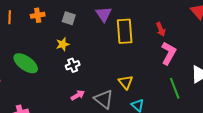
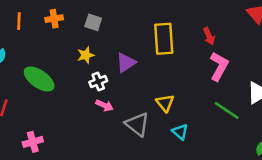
purple triangle: (104, 14) -> (126, 63), moved, turned 30
green line: (175, 88) -> (227, 110), turned -35
pink arrow: (78, 95) -> (105, 105), moved, turned 56

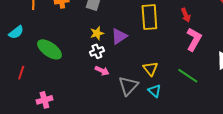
yellow star: (86, 55) -> (97, 33), moved
green line: (227, 110) -> (188, 76), moved
gray triangle: (137, 124) -> (128, 86), turned 35
cyan triangle: (180, 132) -> (155, 91), moved

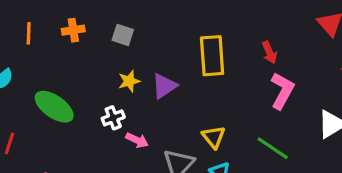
white cross: (97, 51) -> (113, 118), moved

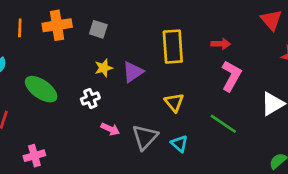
orange cross: (73, 30) -> (57, 25), size x1.5
red arrow: (269, 52) -> (221, 44), turned -66
yellow triangle: (214, 137) -> (174, 102), moved
pink arrow: (137, 140) -> (110, 129), moved

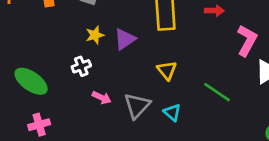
pink L-shape: (231, 76) -> (247, 41), moved
green ellipse: (41, 89) -> (31, 81), moved
pink cross: (34, 156) -> (39, 125), moved

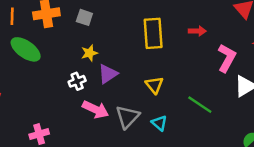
purple triangle: (125, 39) -> (108, 74), moved
green ellipse: (31, 81) -> (26, 49), moved
pink arrow: (102, 98) -> (96, 109), size x1.5

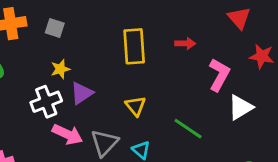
white cross: (77, 81) -> (46, 102), size x1.5

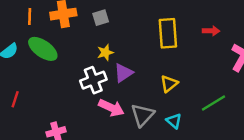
gray square: (55, 28) -> (101, 18), turned -35
yellow triangle: (136, 106) -> (169, 84), turned 30
green line: (188, 129) -> (214, 103), turned -65

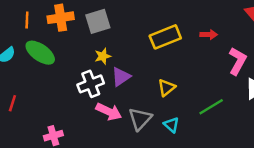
gray square: (101, 18) -> (98, 21), size x1.5
yellow rectangle: (168, 33) -> (165, 37), turned 72

